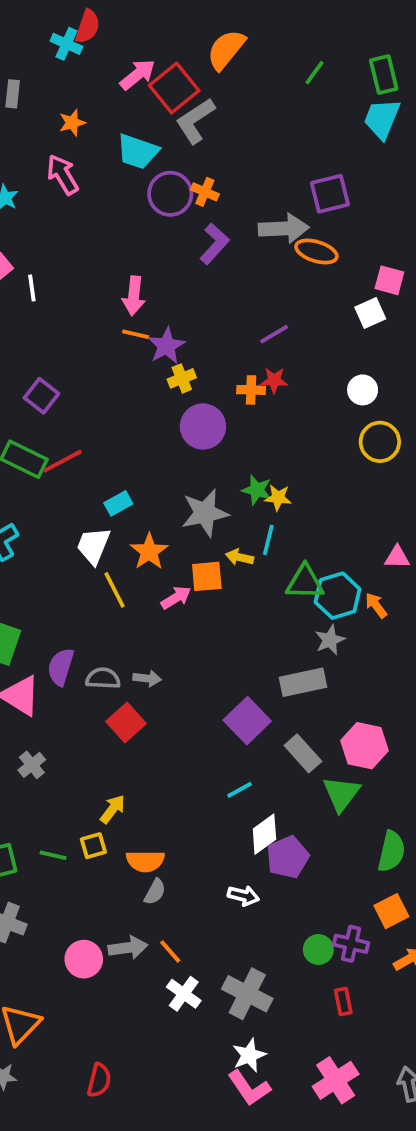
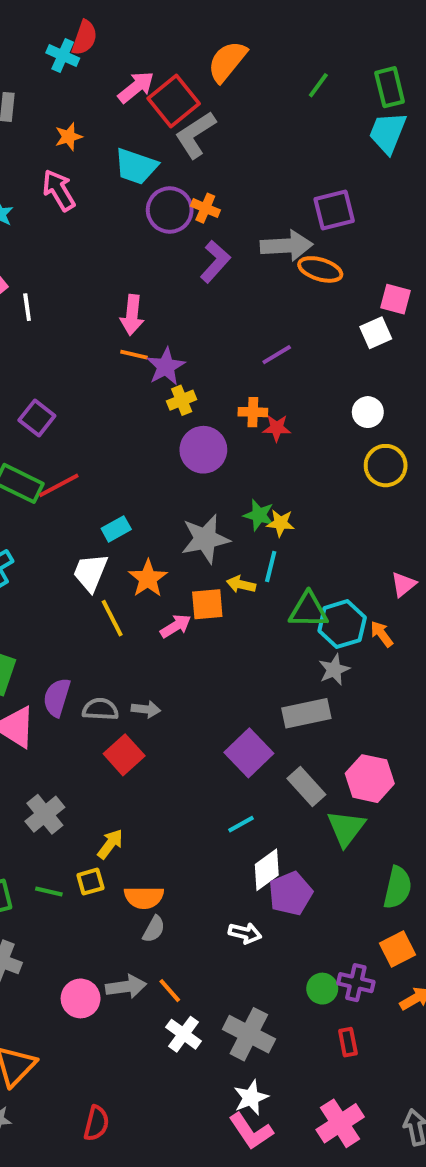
red star: (274, 380) -> (277, 428), moved
pink triangle: (397, 557) -> (403, 584), turned -40
gray cross: (32, 765) -> (45, 814), moved, size x1.4

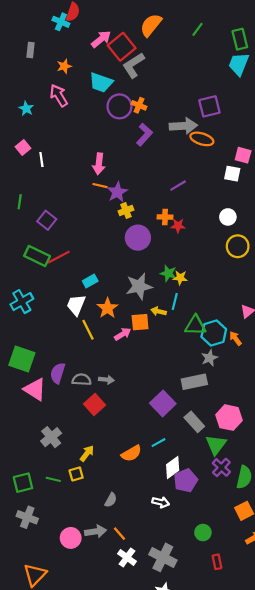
green line: (318, 85) -> (198, 29), moved
white square: (376, 333) -> (232, 174), turned 35
orange semicircle: (144, 897) -> (131, 453), moved, turned -30
purple cross: (356, 983) -> (221, 467), moved, turned 30

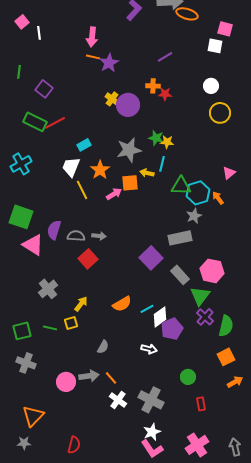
yellow cross: (126, 210) -> (112, 99), moved, turned -32
cyan line: (158, 443) -> (147, 309), moved

